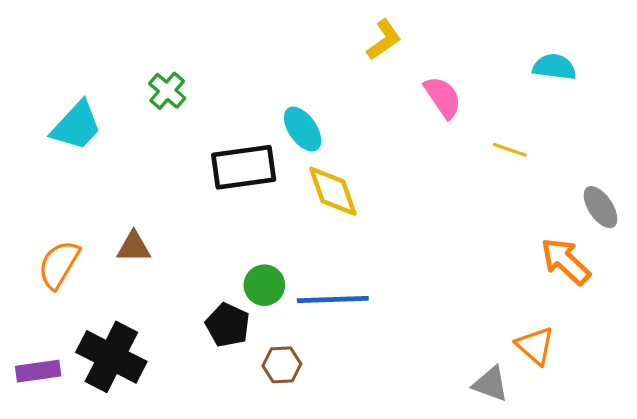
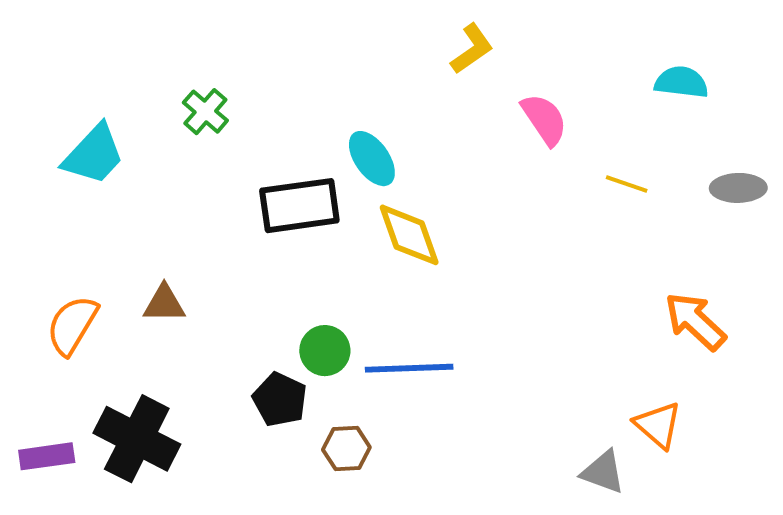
gray ellipse: (600, 207) -> (738, 188), moved, turned -57

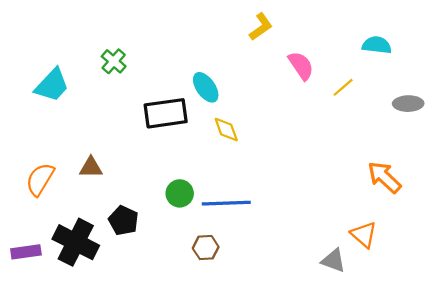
yellow line: (627, 184) -> (343, 87), moved, turned -60
yellow diamond: (409, 235) -> (226, 130), size x0.7
black pentagon: (280, 400) -> (123, 221), moved
brown hexagon: (346, 449) -> (206, 248), moved

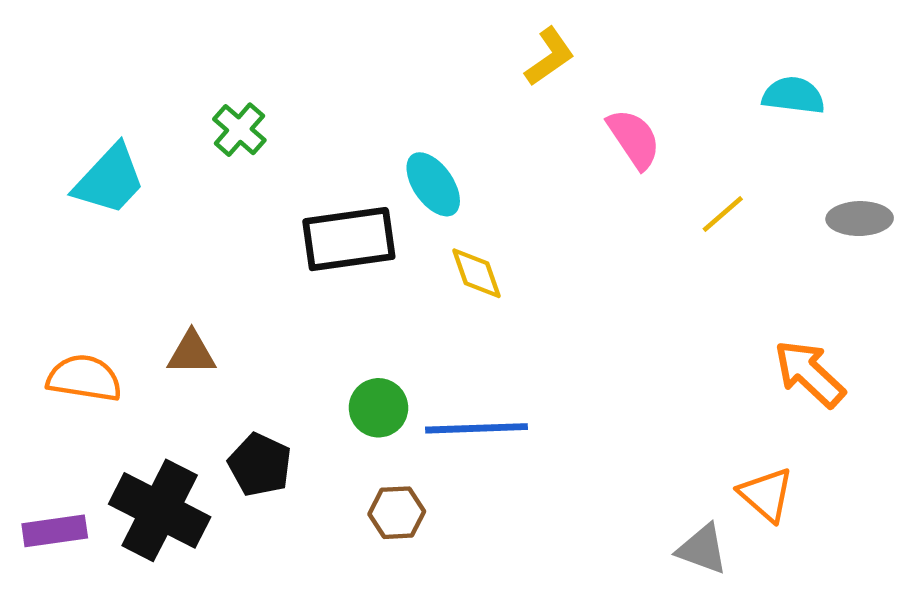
yellow line: (343, 87) -> (723, 214), moved
orange semicircle: (40, 179) -> (84, 378), turned 68
brown hexagon: (206, 248) -> (397, 513), moved

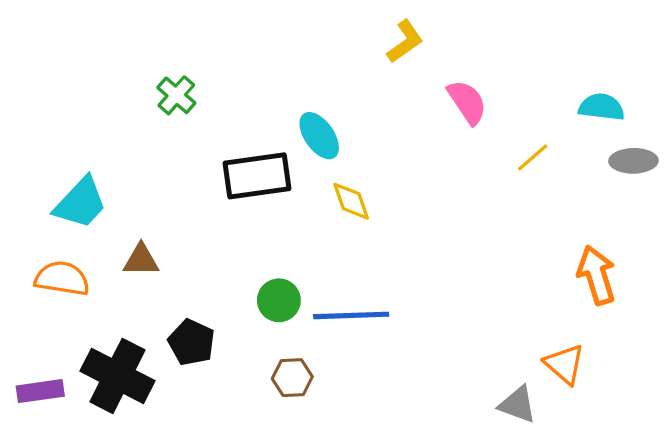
cyan semicircle: (793, 95) -> (602, 107), moved
cyan trapezoid: (109, 180) -> (81, 203), moved
orange arrow: (809, 374) -> (596, 275), turned 30

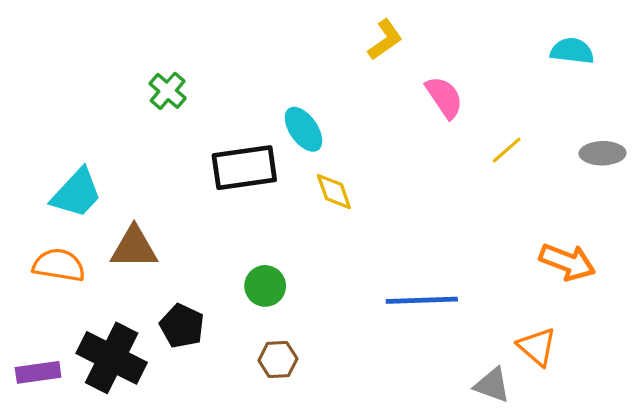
cyan semicircle: (602, 107) -> (572, 51), moved
brown triangle: (141, 260) -> (134, 248), size x1.4
orange arrow: (596, 275) -> (567, 262), turned 128
blue line: (351, 315) -> (422, 300), moved

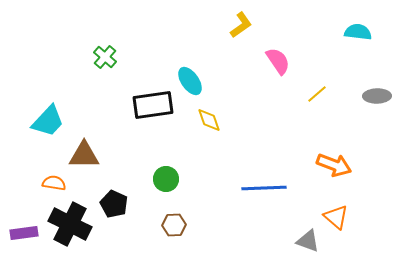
orange arrow: (567, 262) -> (334, 165), moved
orange semicircle: (59, 265) -> (54, 183), moved, size x0.7

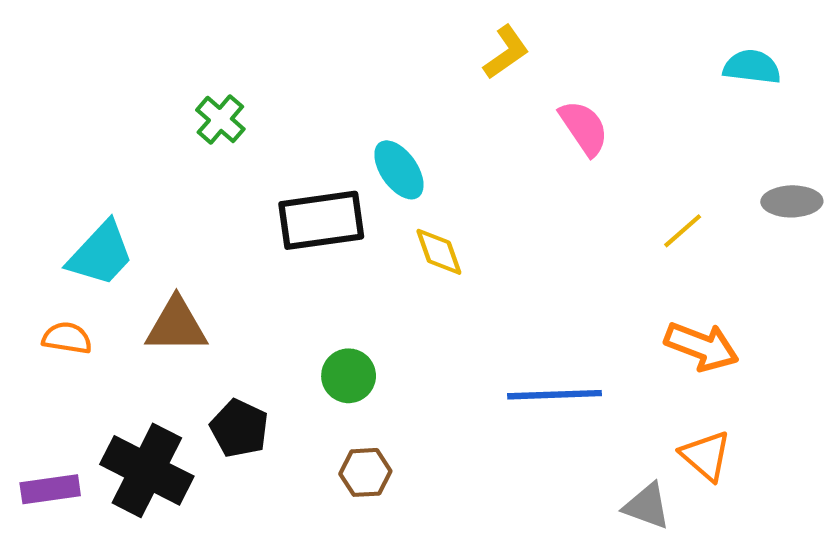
yellow line: (317, 94) -> (683, 231), moved
orange semicircle: (54, 183) -> (67, 338), moved

